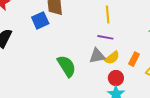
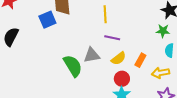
yellow line: (108, 14) -> (105, 14), moved
gray triangle: (97, 56) -> (92, 55), moved

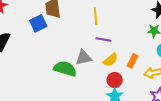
green semicircle: (73, 66) -> (65, 69), turned -40

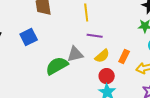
blue square: (38, 23) -> (29, 37), moved
green semicircle: (65, 69) -> (57, 66), turned -45

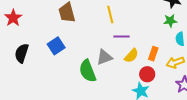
green semicircle: (57, 66) -> (88, 71), turned -75
red circle: (107, 76) -> (147, 74), moved

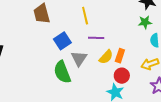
blue square: (56, 46) -> (62, 41), moved
orange rectangle: (153, 54) -> (120, 56), moved
gray triangle: (104, 57) -> (79, 58), turned -36

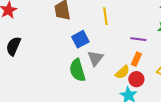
purple line: (96, 38) -> (138, 39), moved
yellow semicircle: (106, 57) -> (122, 72), moved

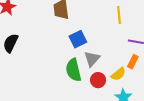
yellow line: (105, 16) -> (119, 15), moved
red circle: (136, 79) -> (98, 80), moved

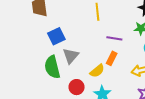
red circle: (98, 80) -> (77, 87), moved

